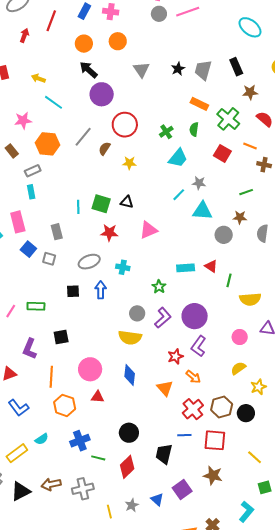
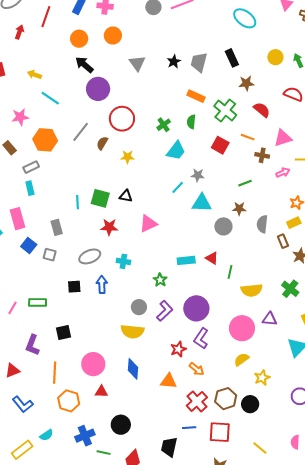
pink circle: (240, 337) -> (242, 328), size x1.6
orange triangle: (165, 388) -> (169, 381), turned -42
black circle: (129, 433) -> (121, 425), moved

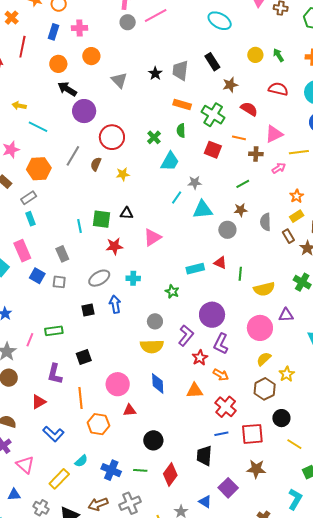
purple L-shape: (165, 311) -> (186, 336), moved
brown hexagon: (226, 399) -> (265, 389), moved
black circle: (250, 404) -> (281, 418), moved
blue cross: (85, 436) -> (111, 470), moved, turned -36

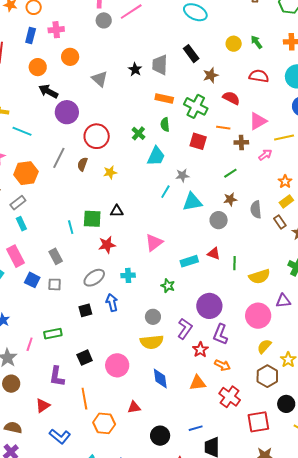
pink triangle: (152, 237) -> (154, 243), moved
pink circle: (118, 384) -> (117, 365), moved
blue line: (221, 434) -> (196, 428), moved

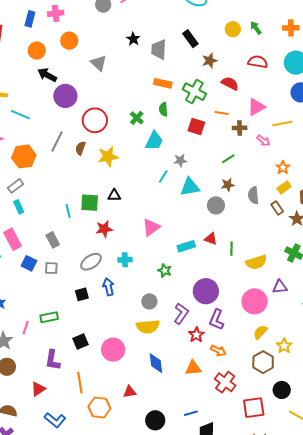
black star: (135, 69) -> (133, 39), moved
pink arrow: (265, 155) -> (263, 141), turned 72
yellow star: (110, 172) -> (108, 157), size x1.5

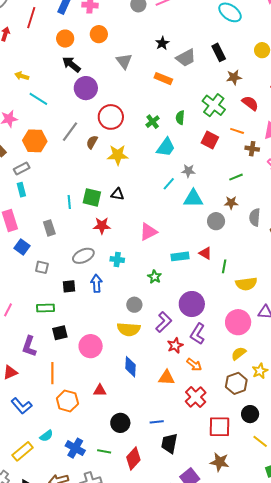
gray trapezoid: (159, 49) -> (186, 58), turned -130
orange rectangle: (163, 83) -> (163, 79), moved
gray square: (51, 268) -> (42, 267), moved
green rectangle: (49, 317) -> (45, 308), moved

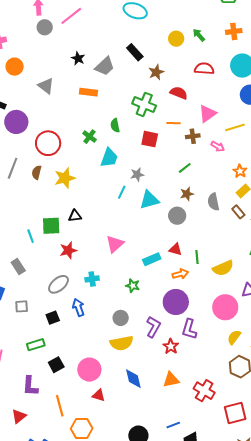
orange arrow: (194, 365) -> (180, 274), moved, turned -35
red triangle: (100, 390) -> (99, 395), moved, turned 32

